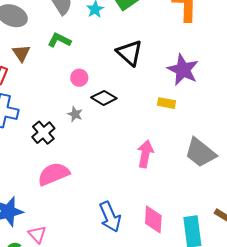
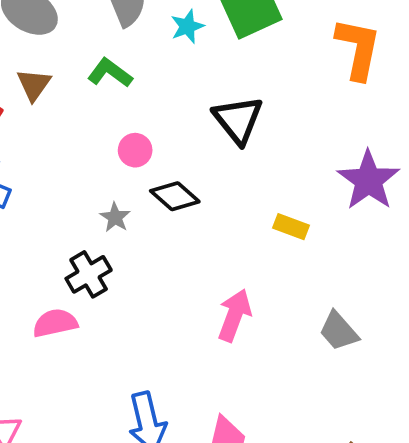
purple star: (183, 70) -> (368, 180), moved
black cross: (43, 133) -> (89, 274), moved
gray trapezoid: (200, 153) -> (339, 331), size x0.7
pink semicircle: (54, 174) -> (55, 323), size x0.7

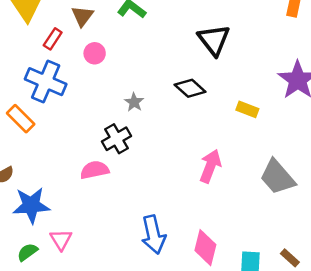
pink circle: (135, 150) -> (95, 53), moved
black diamond: (175, 196) -> (190, 88), moved
gray trapezoid: (339, 331) -> (277, 177), size x1.4

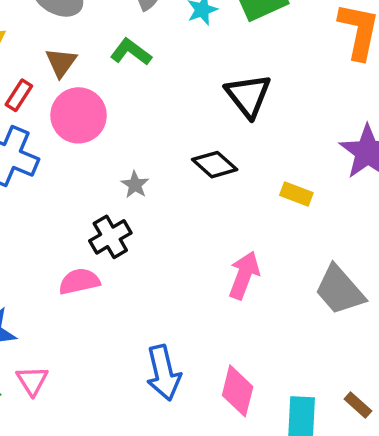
pink circle: (95, 53) -> (79, 115), size x1.8

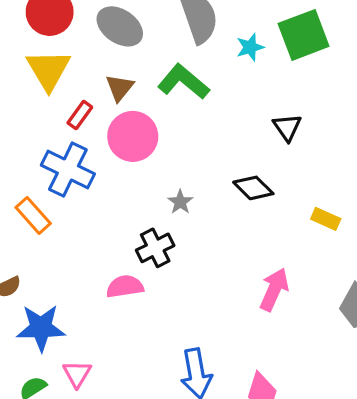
green L-shape: (131, 52) -> (183, 82), size x1.4
black triangle: (248, 96) -> (287, 127), size x0.7

